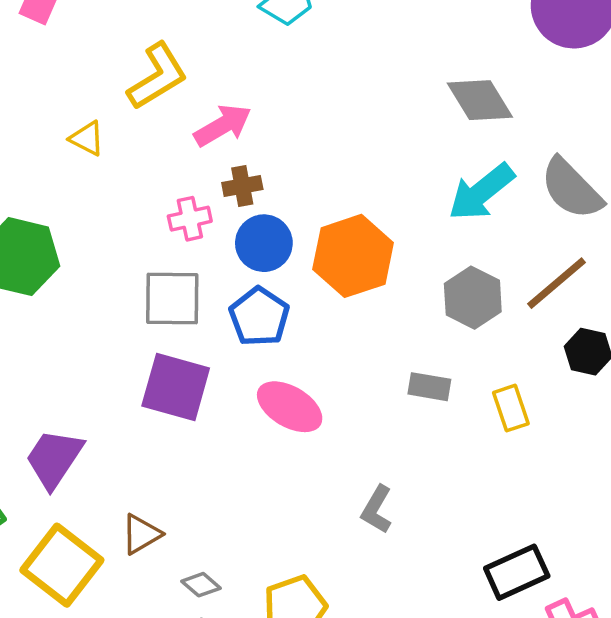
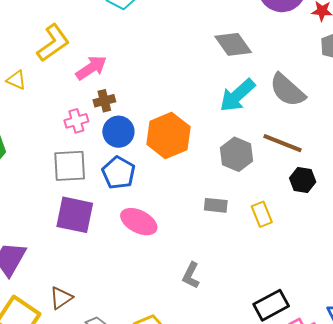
brown line: (557, 283) -> (283, 143), turned 66

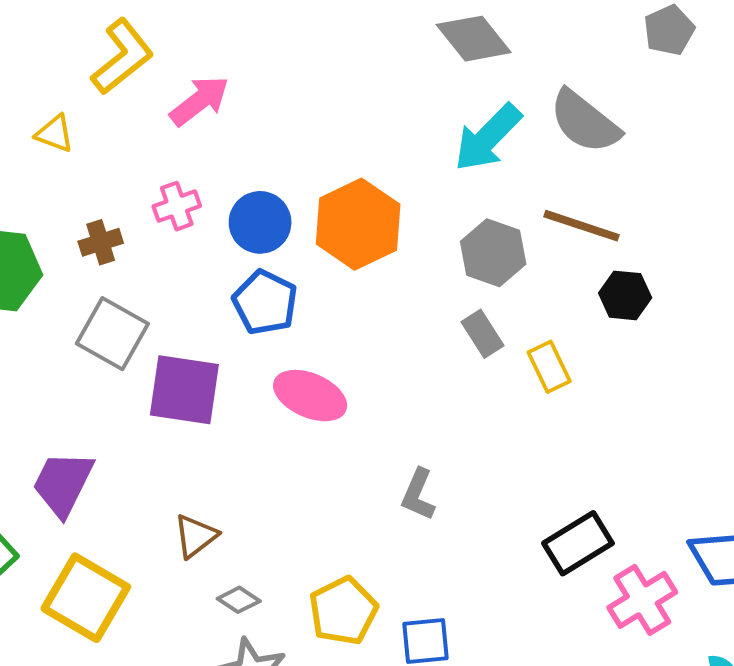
brown cross: (104, 101) -> (101, 242), moved
gray square: (70, 166) -> (112, 334), moved, turned 36
gray rectangle: (216, 205) -> (482, 334), moved, turned 55
brown triangle: (61, 298) -> (196, 536), moved

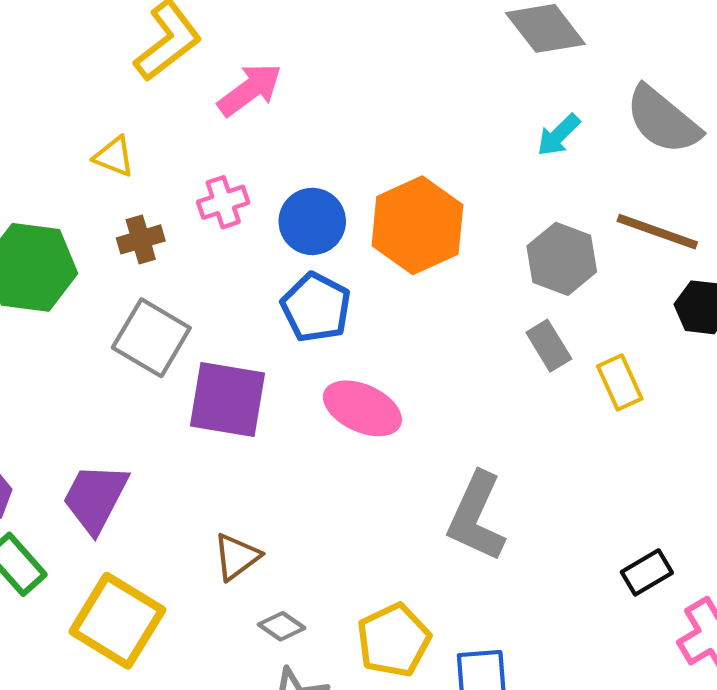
yellow triangle: (55, 133) -> (114, 157), moved
cyan arrow: (488, 138) -> (558, 135), size x0.6
gray L-shape: (418, 495) -> (476, 517), size x1.6
black rectangle: (578, 543) -> (647, 572), size x0.7

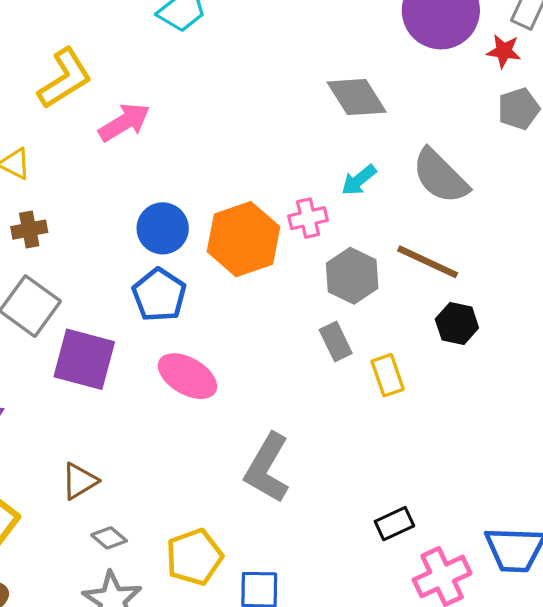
pink cross: (223, 202) -> (308, 218), moved

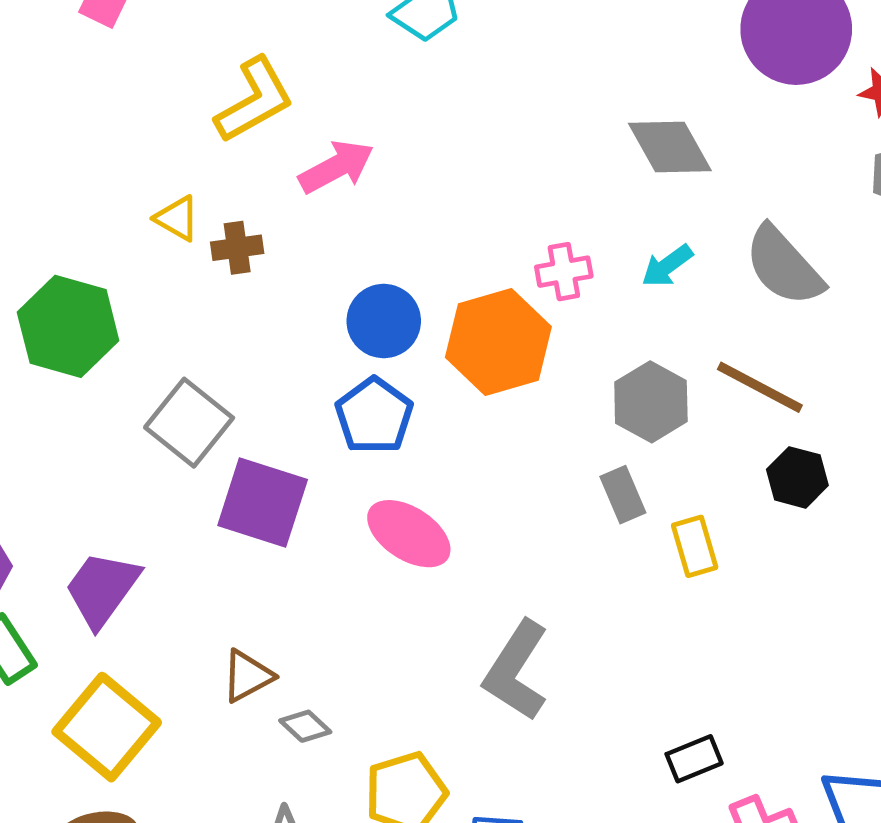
pink cross: (308, 218) -> (564, 272), moved
brown cross: (29, 230) -> (237, 248), moved
gray diamond: (109, 538) -> (305, 726), moved

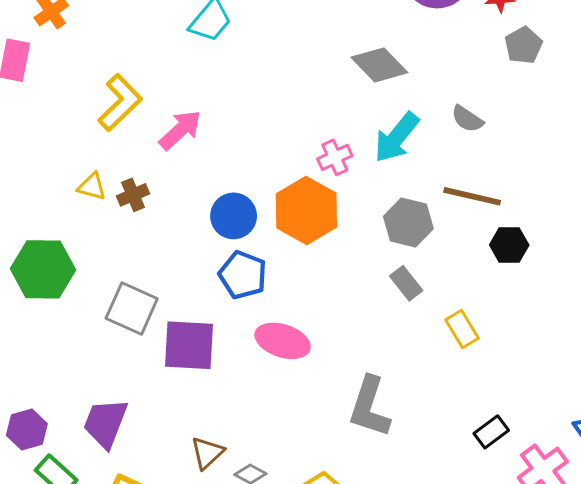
cyan arrow: (667, 266) -> (397, 137), size x1.6
gray semicircle: (784, 266) -> (467, 119), size x0.6
yellow rectangle: (695, 546) -> (462, 329), moved

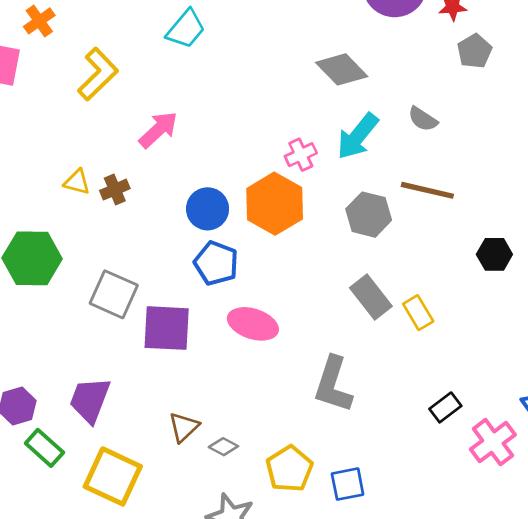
yellow L-shape: (120, 103) -> (98, 74), moved
black hexagon: (509, 245) -> (494, 254), moved
gray rectangle: (406, 283) -> (371, 297), moved, size x1.4

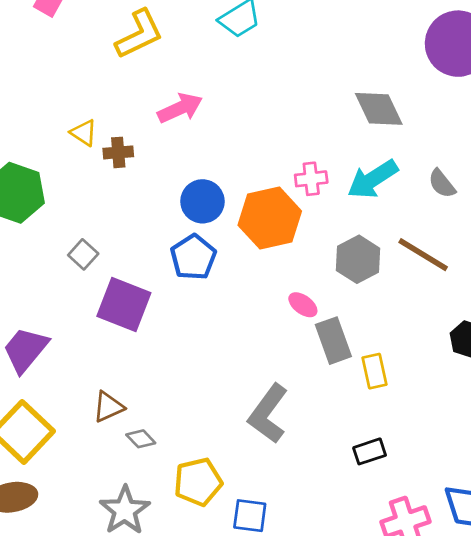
gray square: (114, 294) -> (83, 254), size x0.6
pink ellipse: (253, 324) -> (303, 305), moved, size x0.6
black rectangle: (445, 407) -> (370, 451), moved

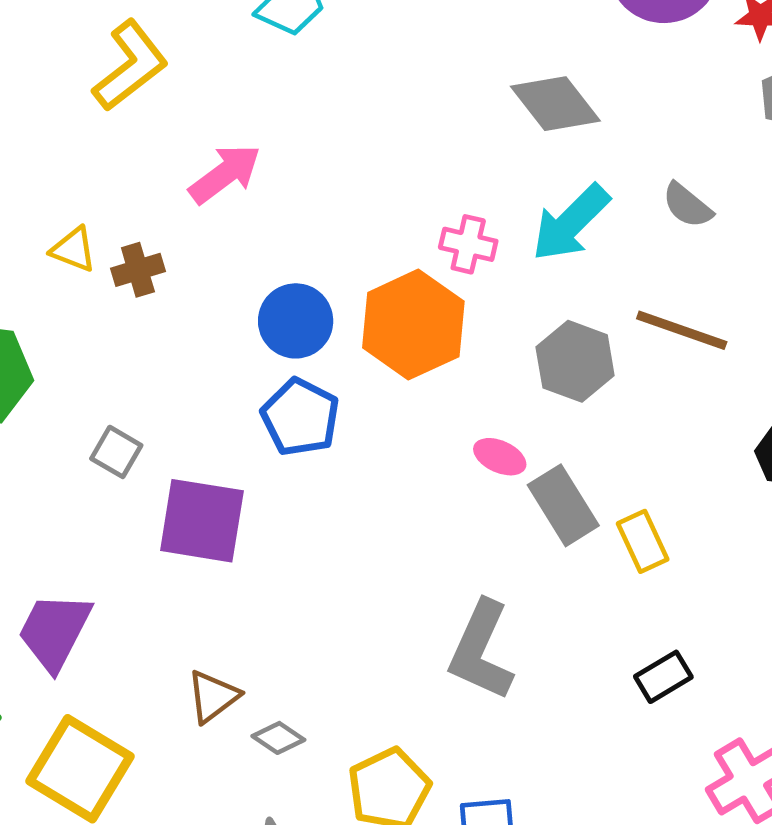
pink cross: (311, 179) -> (468, 244), turned 32

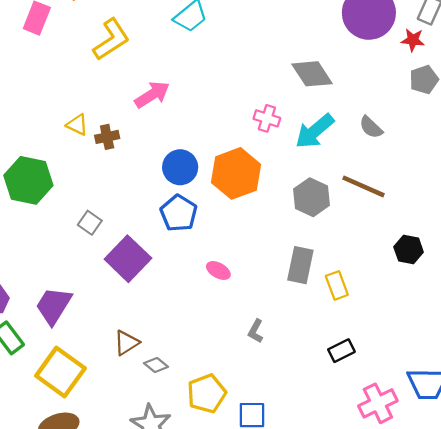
pink cross: (468, 244) -> (267, 118), moved
pink ellipse: (500, 457) -> (218, 270), moved
gray rectangle: (563, 505) -> (300, 265), turned 39
purple square: (202, 521) -> (128, 259), turned 30
gray L-shape: (481, 650) -> (256, 331), size x0.5

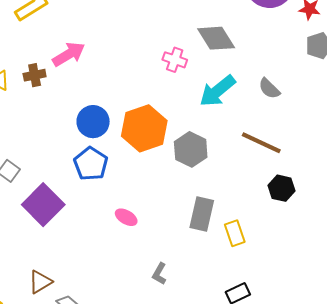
pink cross: (267, 118) -> (175, 60), moved
brown cross: (107, 137) -> (35, 75), moved
gray hexagon: (312, 197) -> (191, 149), moved
black hexagon: (409, 250) -> (282, 188), moved

